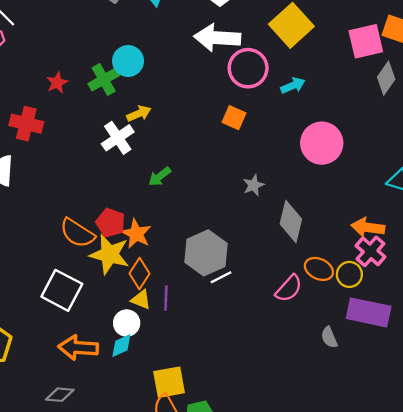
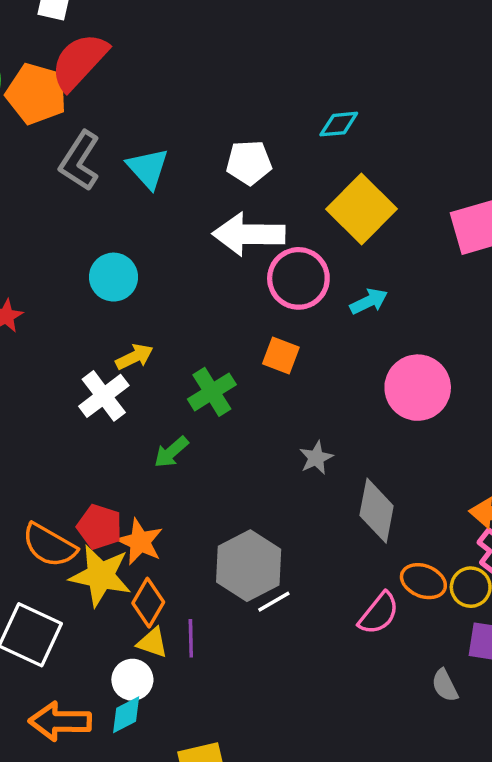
green cross: (104, 80) -> (212, 392), moved

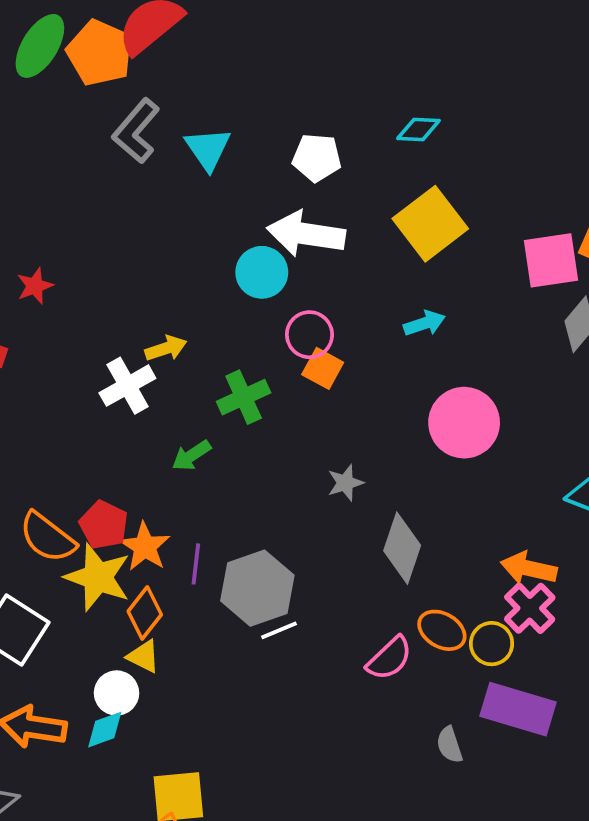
cyan circle: (113, 277) -> (262, 272), moved
pink circle: (298, 278) -> (309, 335), moved, size x0.7
purple line: (191, 638) -> (196, 564), moved

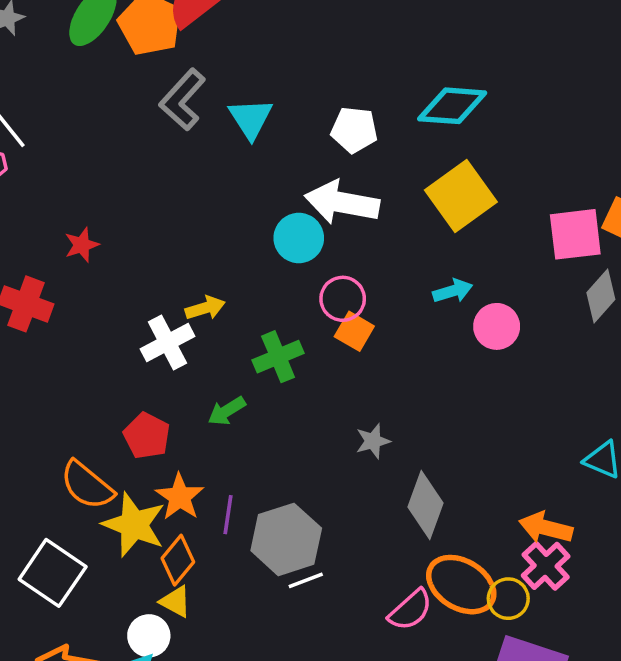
cyan diamond: (418, 130) -> (452, 106), size x1.6
pink circle: (464, 423) -> (497, 326), moved, size x0.7
red pentagon: (104, 525) -> (147, 436), moved
orange ellipse: (442, 630) -> (461, 585), size x1.5

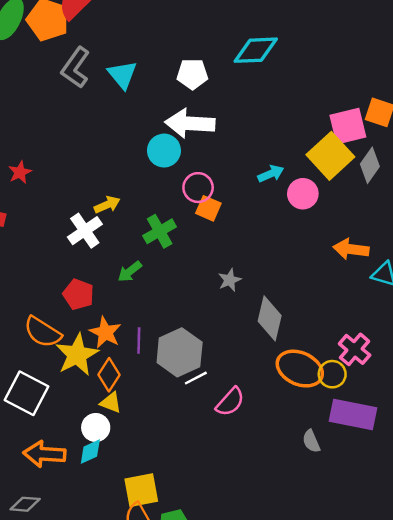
yellow square: (461, 196) -> (330, 156), moved
yellow star: (134, 525) -> (77, 355), turned 30
orange arrow: (546, 528) -> (351, 249), moved
pink semicircle: (410, 610) -> (230, 402), moved

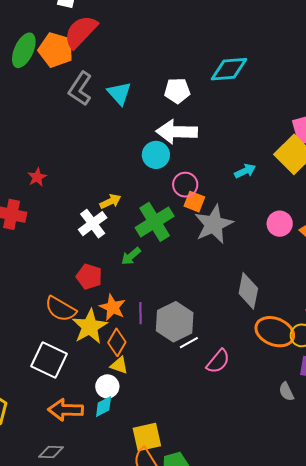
pink circle: (303, 194) -> (280, 224), moved
green cross: (160, 231) -> (155, 222), size x1.4
gray star: (230, 280) -> (214, 224), moved, size x2.0

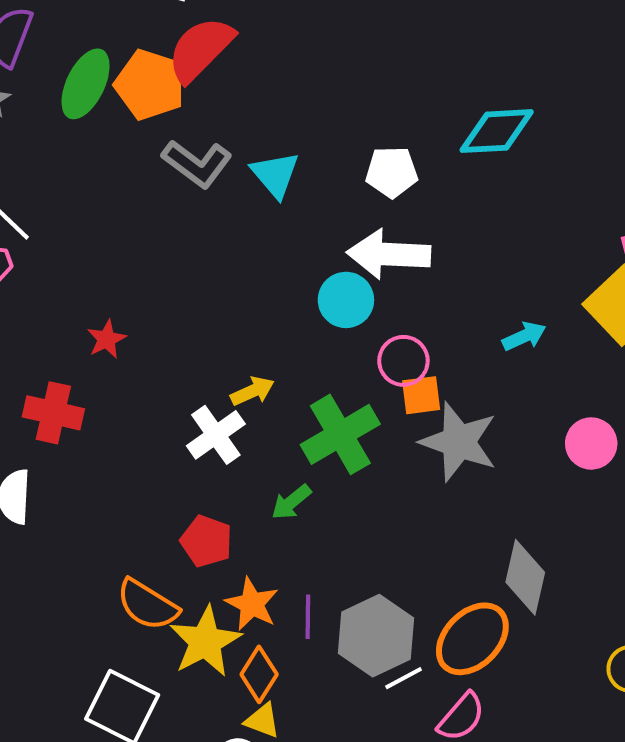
gray L-shape: (80, 89) -> (197, 164), turned -88
orange square: (194, 202) -> (421, 395), turned -30
gray star: (214, 224) -> (459, 442), turned -30
orange ellipse: (275, 332) -> (472, 639), moved, turned -69

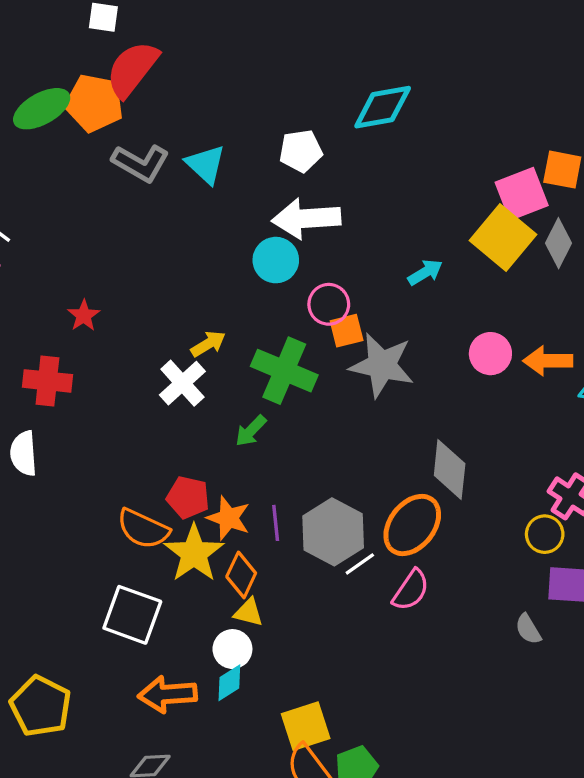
green ellipse: (86, 84) -> (42, 109), turned 42
green cross: (340, 434) -> (284, 371), turned -30
red pentagon: (206, 541) -> (188, 497), moved

